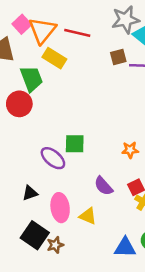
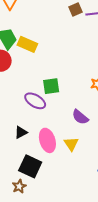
yellow rectangle: (54, 58) -> (27, 44), moved
yellow triangle: (88, 216) -> (71, 144), turned 42
brown star: (55, 245) -> (19, 186), moved

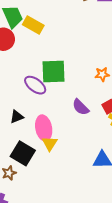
green square: (51, 86) -> (53, 72), size x1.4
yellow triangle: (71, 144) -> (50, 144), moved

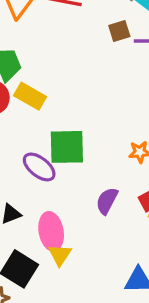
yellow rectangle: (33, 25) -> (30, 96), moved
purple semicircle: (81, 107) -> (107, 201), turned 72

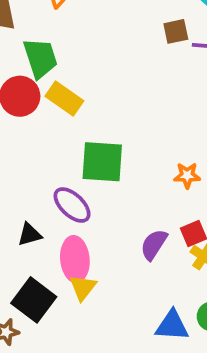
purple ellipse: (39, 167) -> (72, 205), moved
purple semicircle: (107, 201) -> (154, 245), moved

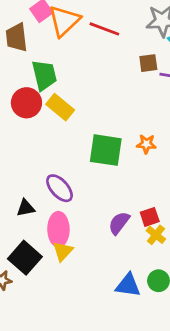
green square: (102, 162) -> (106, 150), moved
orange star: (187, 175) -> (146, 144), moved

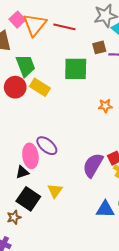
green square: (106, 150) -> (76, 69), moved
black triangle: (26, 208) -> (22, 172), moved
purple semicircle: (119, 223) -> (93, 165), size x1.4
pink ellipse: (58, 229) -> (30, 156), moved

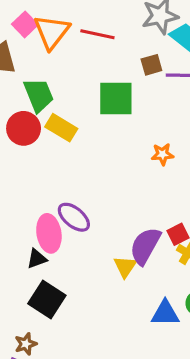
yellow triangle: (55, 191) -> (125, 267), moved
brown star: (14, 217) -> (26, 344), moved

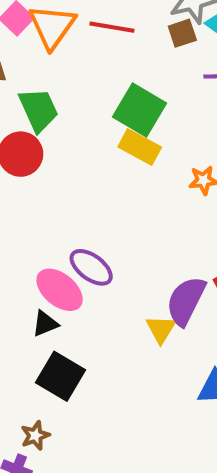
brown square: (151, 65) -> (182, 33), moved
green square: (116, 98) -> (140, 110), turned 33
yellow rectangle: (61, 128) -> (140, 147), moved
pink ellipse: (49, 233) -> (60, 290), turned -39

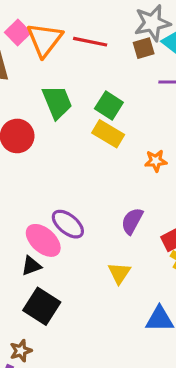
green trapezoid: (39, 110) -> (57, 102), moved
green square: (140, 110) -> (109, 106), size x0.7
purple semicircle: (186, 301) -> (132, 221), moved, size x0.7

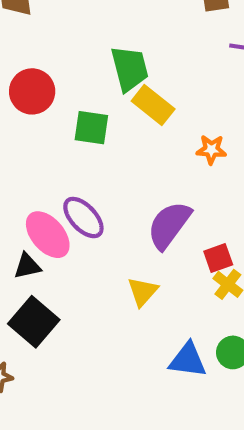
green trapezoid: (57, 102) -> (130, 69), moved
green square: (109, 106) -> (91, 128), moved, turned -32
purple semicircle: (132, 221) -> (169, 225), size x1.4

